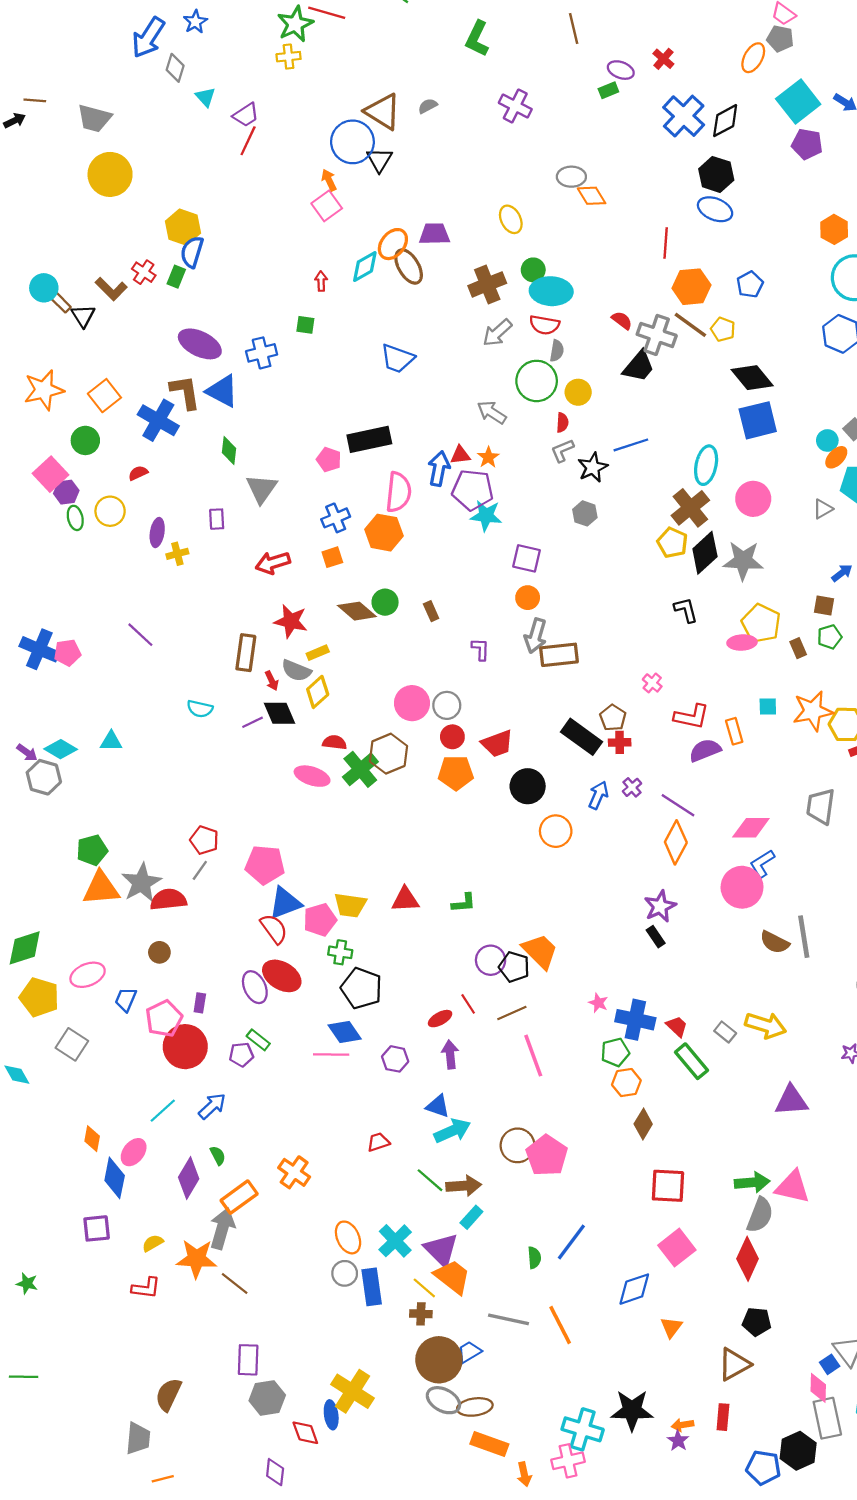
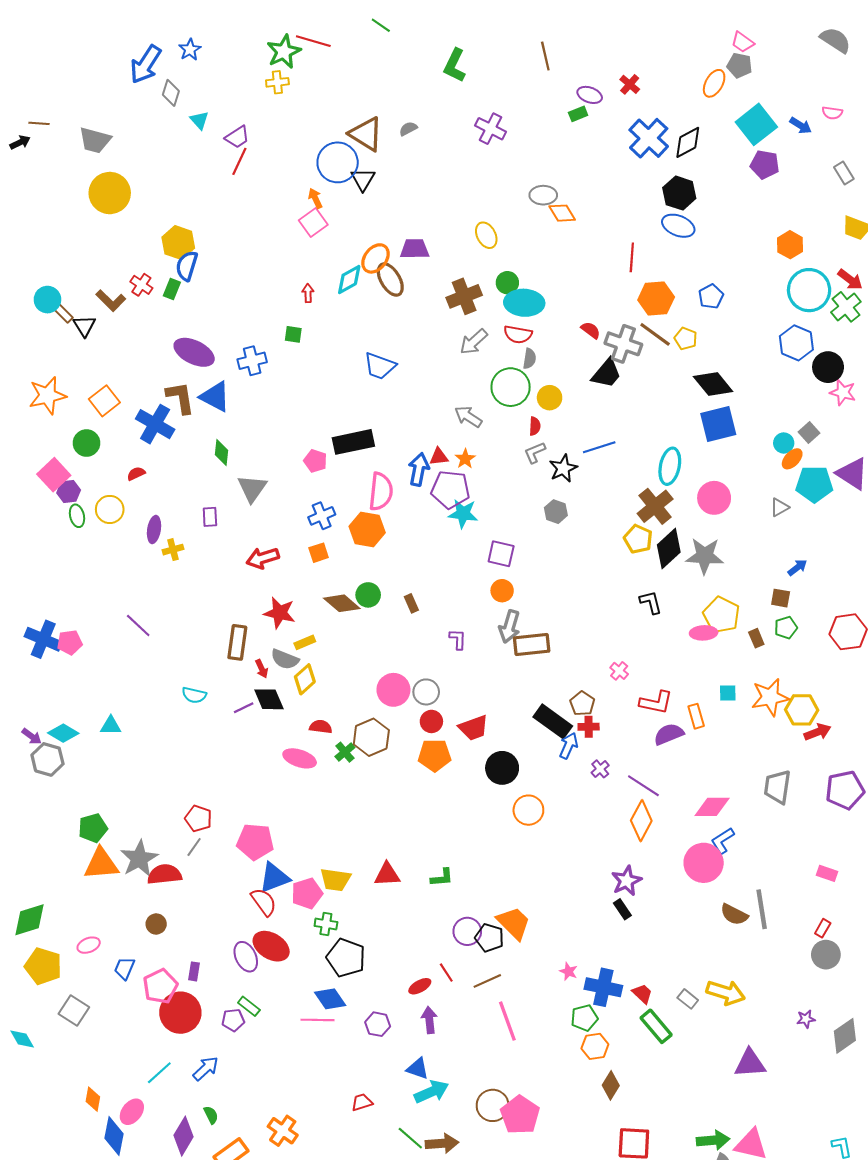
green cross: (360, 769) -> (345, 752), size x0.6
blue arrow: (598, 795) -> (569, 746), moved
pink ellipse: (88, 975) -> (89, 945), size x0.7

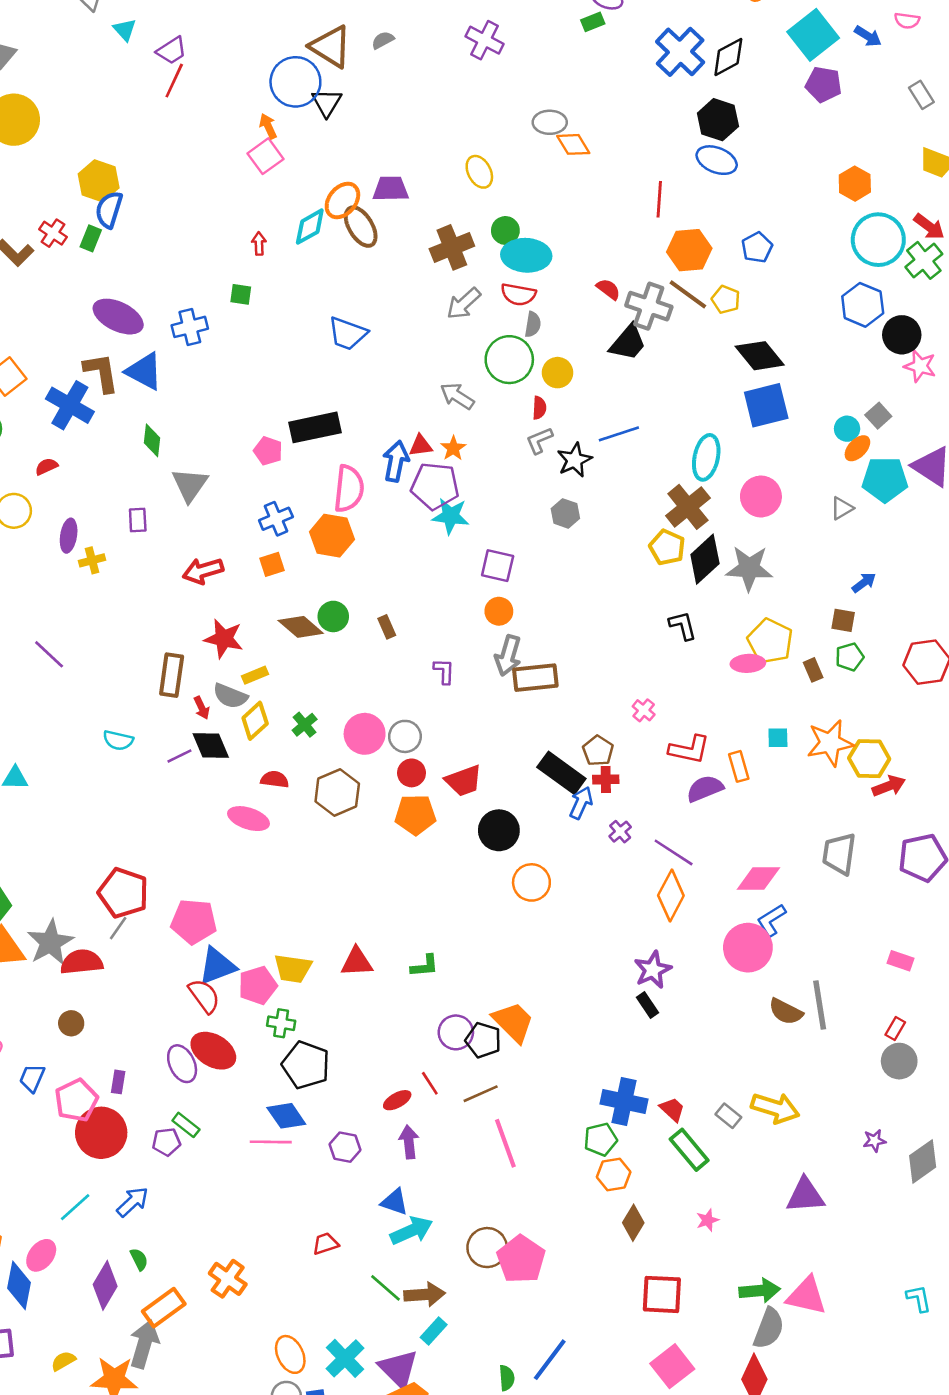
green cross: (345, 752) -> (305, 725), moved
red pentagon: (198, 819) -> (123, 893), size x1.5
pink star: (569, 971) -> (707, 1220), moved, turned 30

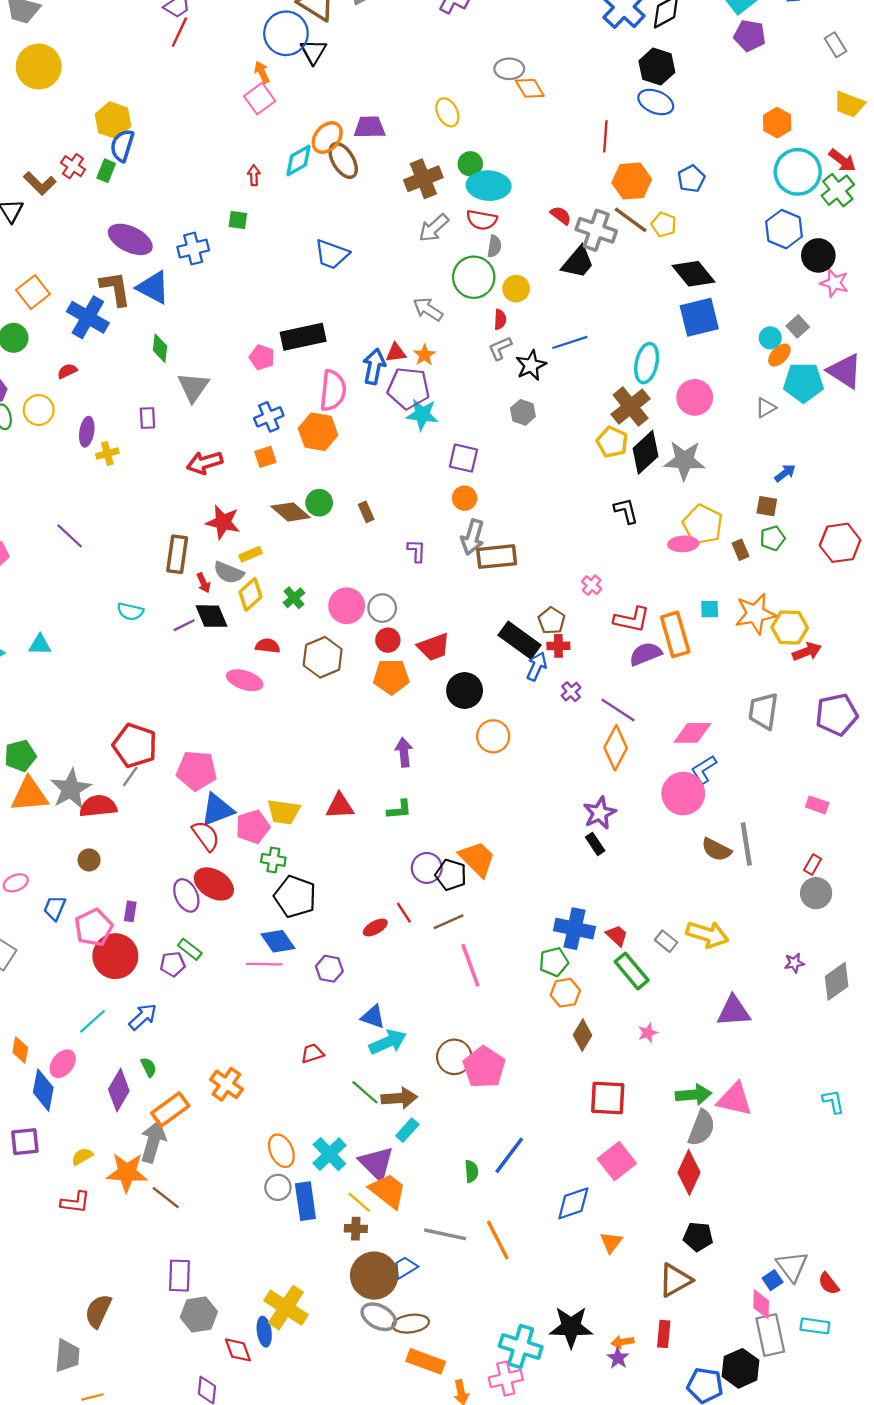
orange rectangle: (739, 766) -> (675, 634), size x1.6
purple arrow: (409, 1142) -> (404, 752), moved

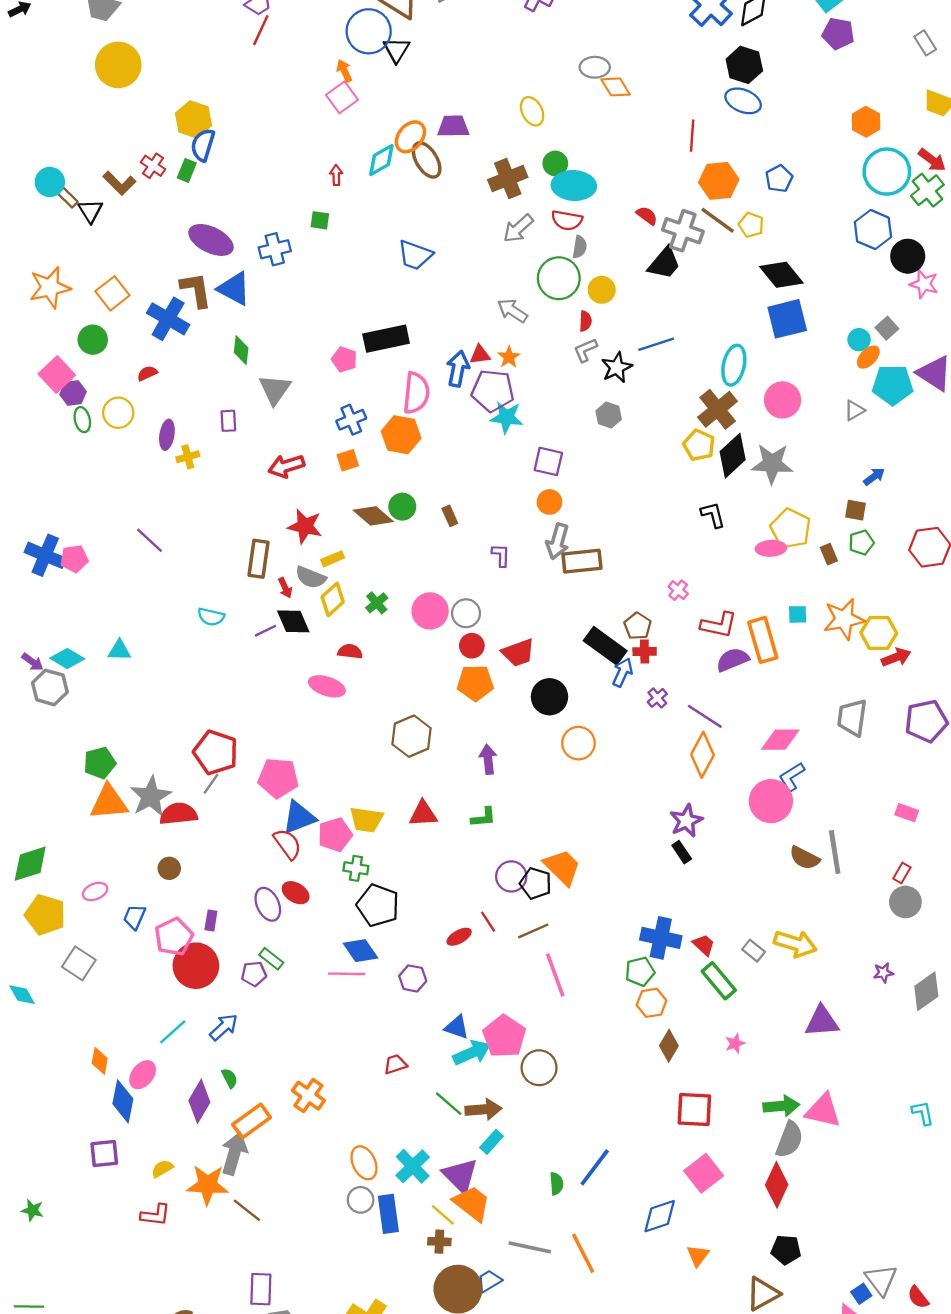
brown hexagon: (323, 657) -> (412, 736), moved
red ellipse: (214, 884) -> (296, 893), size x0.7
pink pentagon: (484, 1067) -> (504, 1036), moved

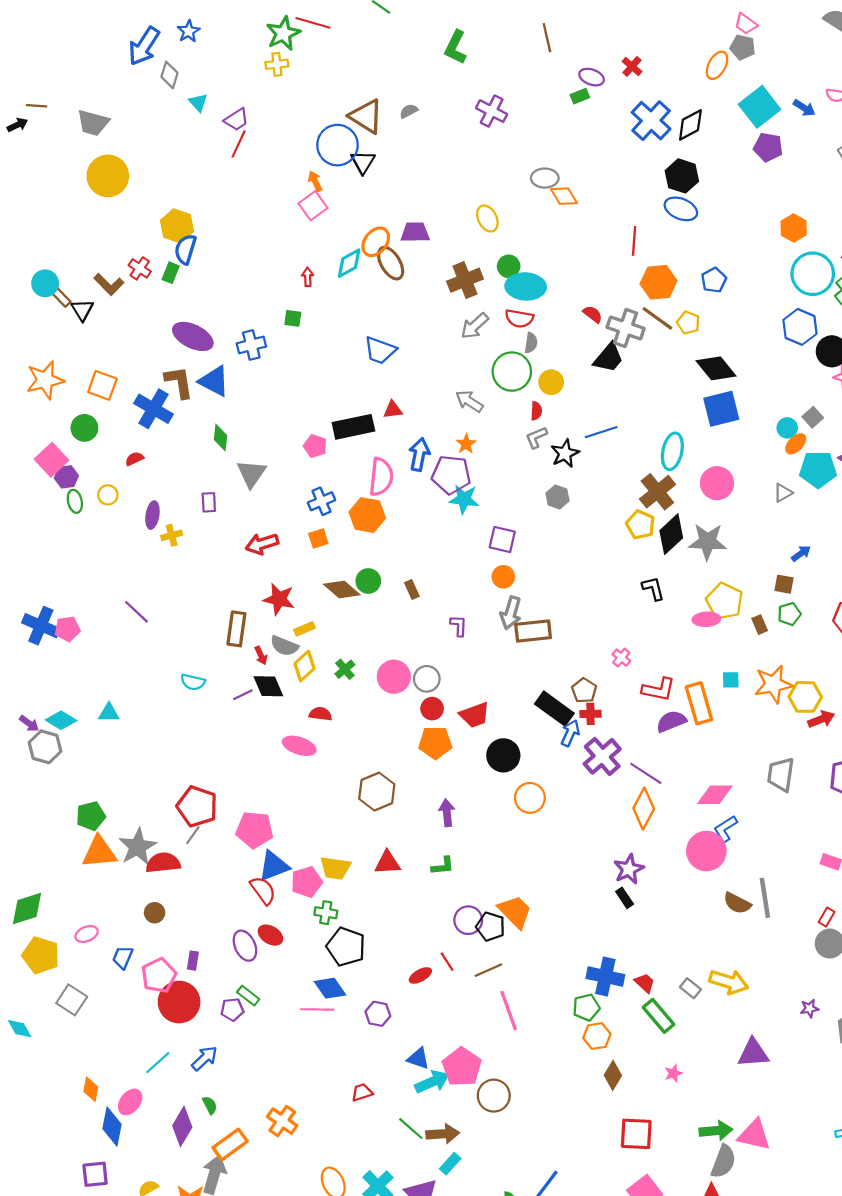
orange square: (112, 293) -> (102, 385), turned -32
red triangle: (480, 355) -> (393, 410), moved
yellow circle: (118, 413) -> (108, 495), size x0.7
purple cross: (657, 698) -> (602, 756), size x2.0

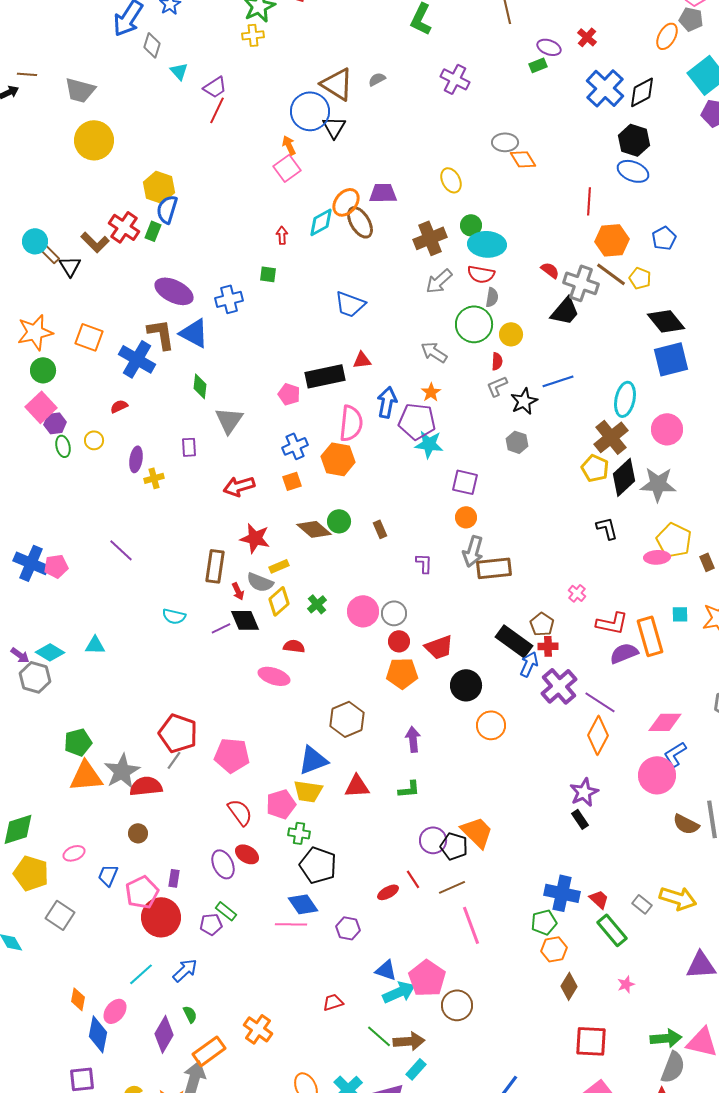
red cross: (140, 268) -> (124, 227), size x1.4
green circle: (84, 428) -> (43, 370), moved
blue triangle: (274, 866) -> (313, 760), moved

